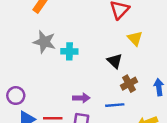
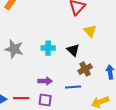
gray star: (44, 42) -> (14, 49), moved
cyan cross: (69, 51) -> (48, 48), moved

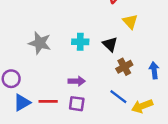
blue line: (73, 87) -> (118, 97), moved, turned 42

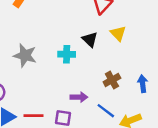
black triangle: (110, 44) -> (90, 40), moved
purple arrow: (77, 81) -> (79, 97), moved

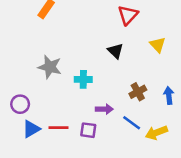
yellow triangle: (118, 33) -> (158, 45), moved
cyan cross: (67, 54) -> (83, 79), moved

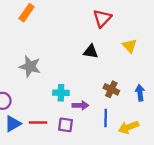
black triangle: (115, 51) -> (91, 52), turned -35
cyan cross: (83, 79) -> (61, 93), moved
brown cross: (138, 92) -> (111, 89), turned -35
blue line: (132, 123) -> (106, 118), turned 54

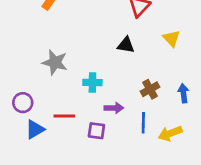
brown cross: (111, 89) -> (150, 89), turned 35
cyan cross: (61, 93) -> (92, 83), moved
red line: (38, 123) -> (64, 116), moved

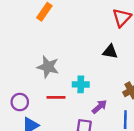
purple arrow: (114, 108) -> (99, 107), turned -42
red line: (64, 116) -> (56, 97), moved

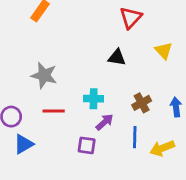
cyan cross: (81, 84) -> (94, 99), moved

